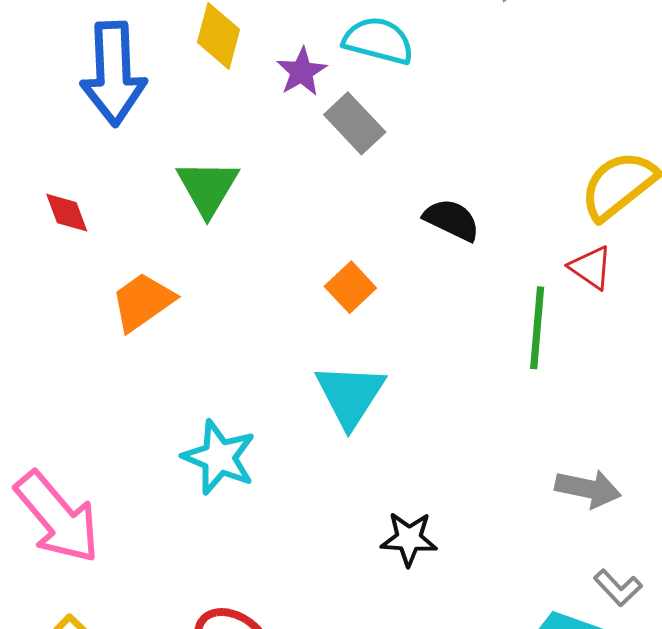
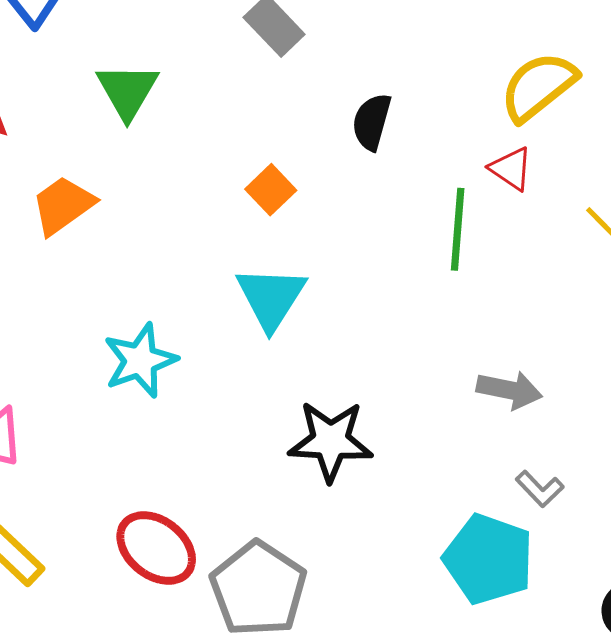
black semicircle: (452, 220) -> (372, 122), turned -100
cyan star: (219, 457) -> (140, 360), turned 30
black star: (409, 539) -> (331, 441), size x1.5

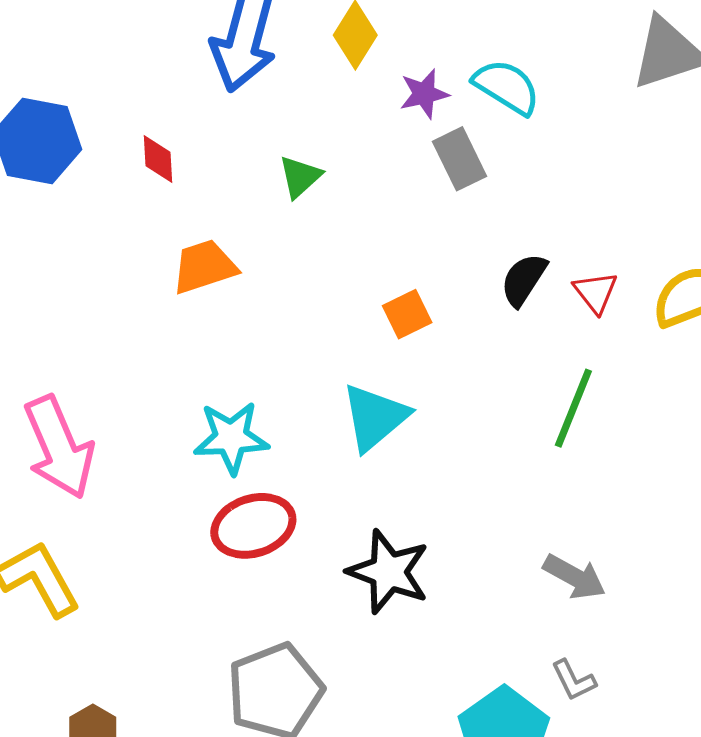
green triangle: (127, 91) -> (300, 177), size x0.7
red triangle: (511, 169) -> (596, 292), moved
red ellipse: (156, 548) -> (253, 526), moved, turned -74

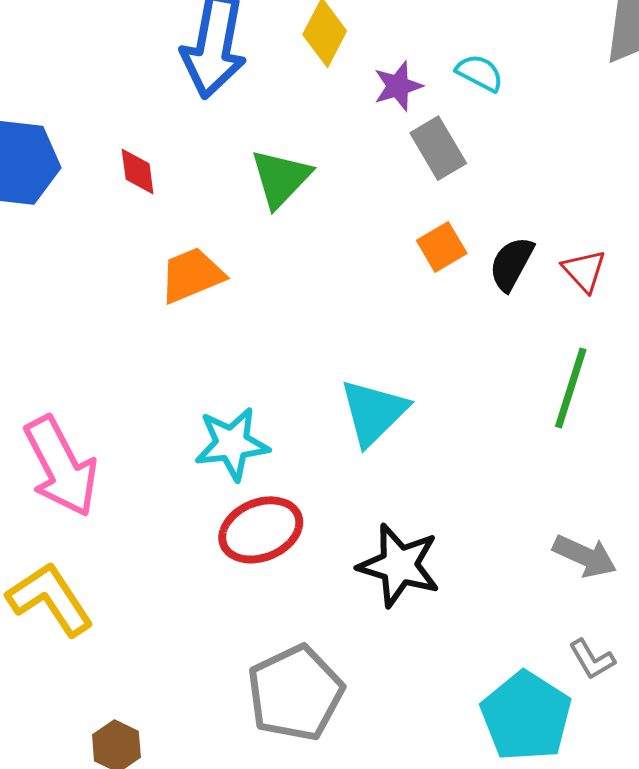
cyan semicircle: (507, 87) -> (480, 73), size x0.7
green triangle: (300, 177) -> (281, 178), size x1.4
orange square: (407, 314) -> (442, 247), moved

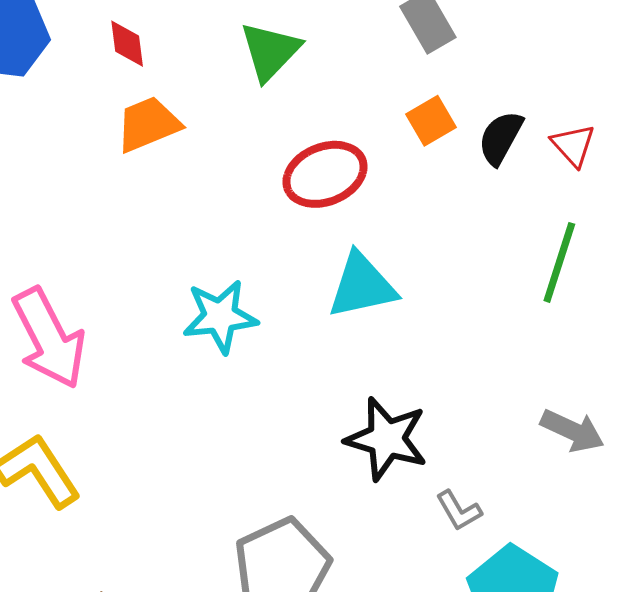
orange trapezoid: (192, 275) -> (148, 124), moved
cyan triangle: (374, 412) -> (362, 286), turned 32
red ellipse: (261, 530) -> (325, 174), moved
gray L-shape: (592, 659) -> (459, 511), moved

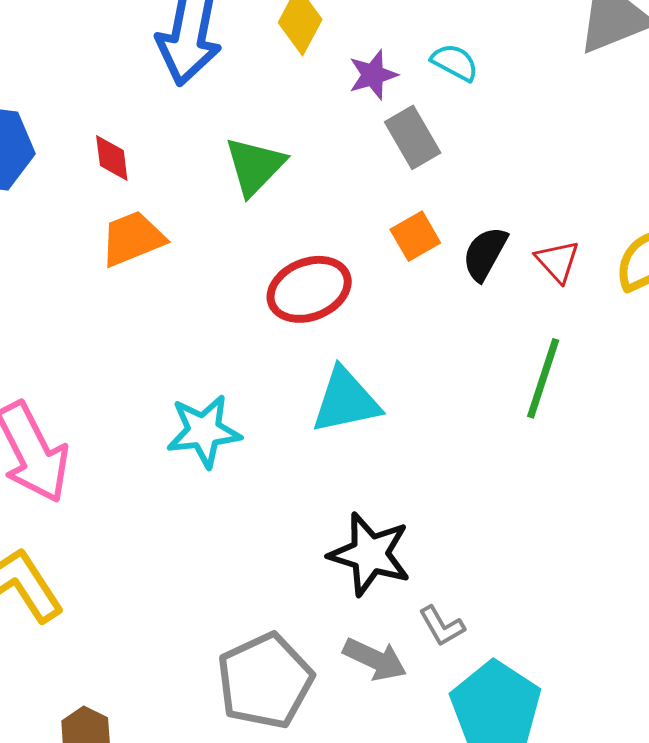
gray arrow: (572, 431) -> (375, 659), moved

